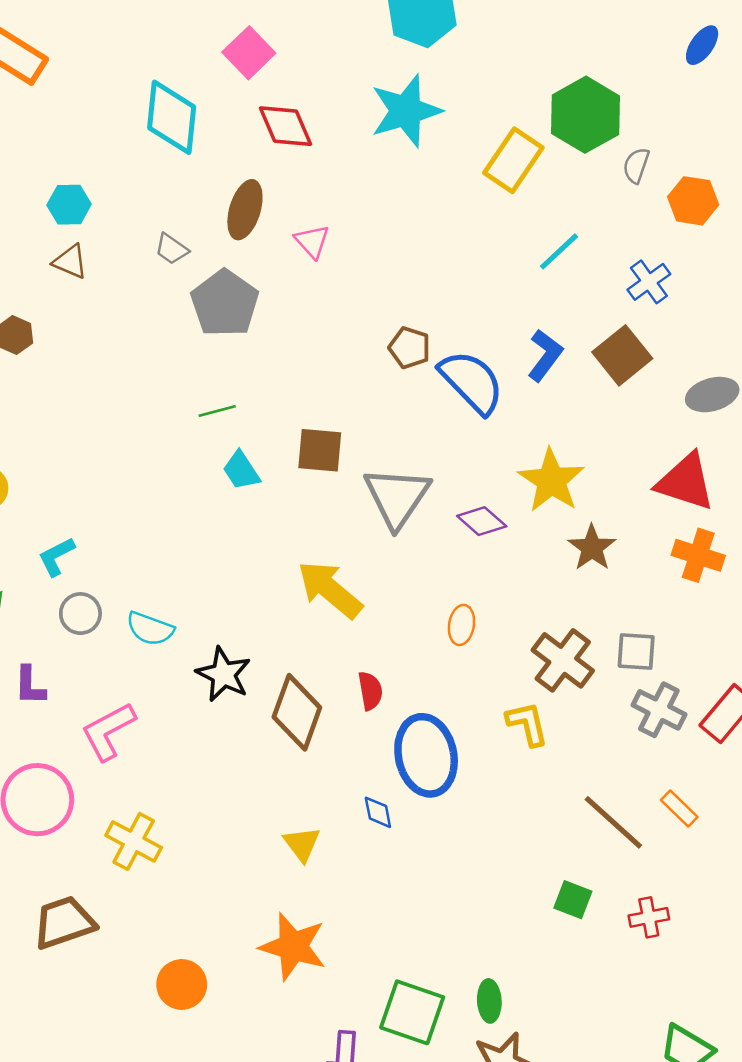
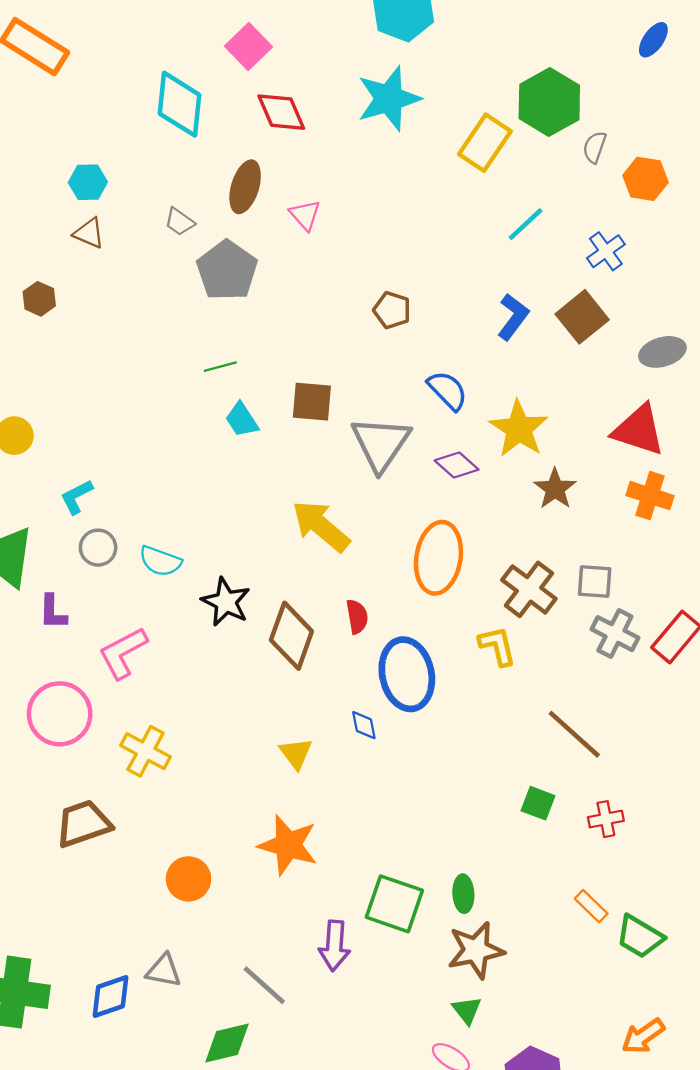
blue semicircle: (472, 382) -> (448, 390), moved, size x0.7
orange ellipse: (461, 625) -> (438, 558), size x2.0
orange rectangle: (679, 809) -> (591, 906), moved

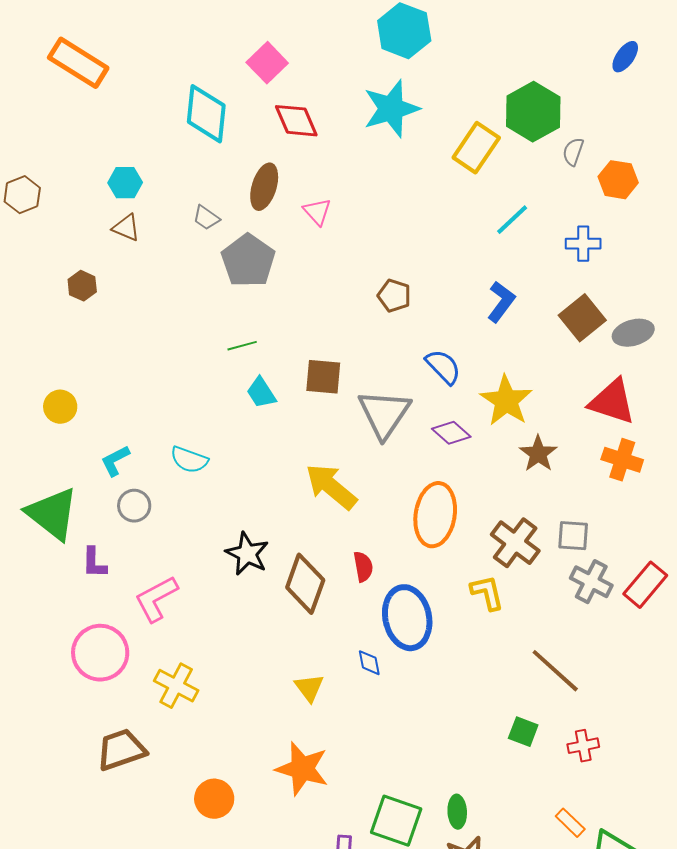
blue cross: (606, 251) -> (583, 244), turned 36
brown square: (582, 317) -> (582, 318), moved
cyan semicircle: (160, 561) -> (189, 460), moved

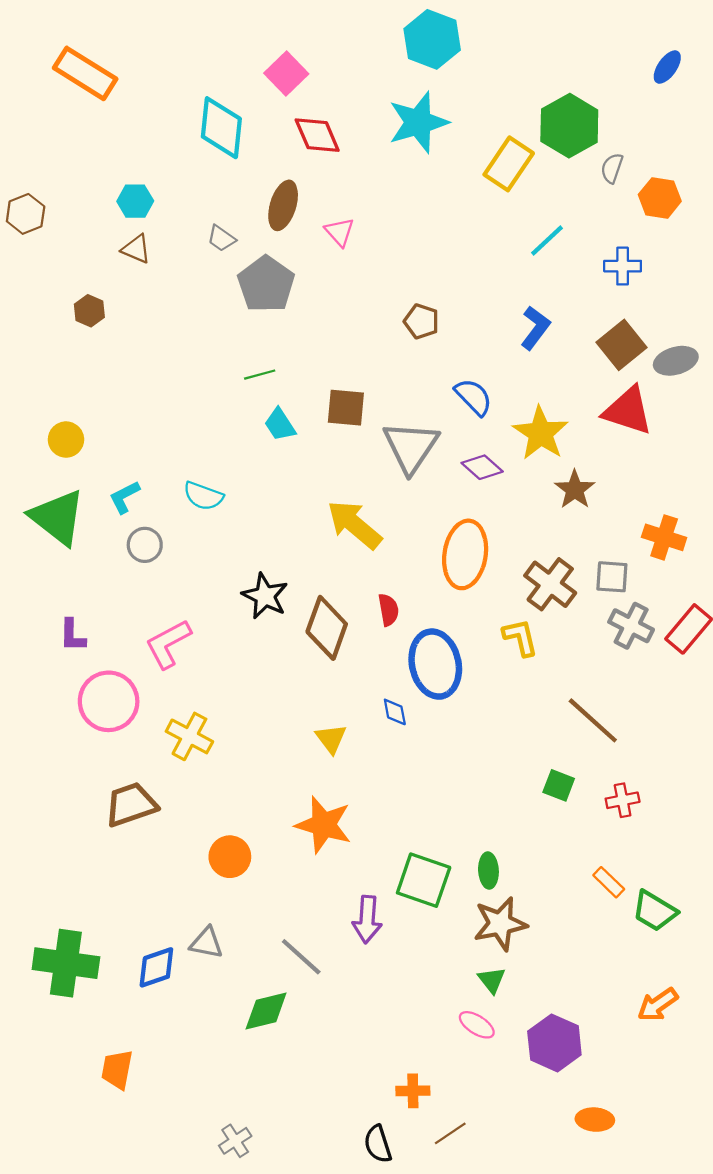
red triangle: (612, 402) -> (628, 411), moved
orange cross: (622, 460) -> (664, 537), moved
green triangle: (52, 514) -> (57, 517), moved
purple L-shape: (94, 563) -> (72, 635), moved

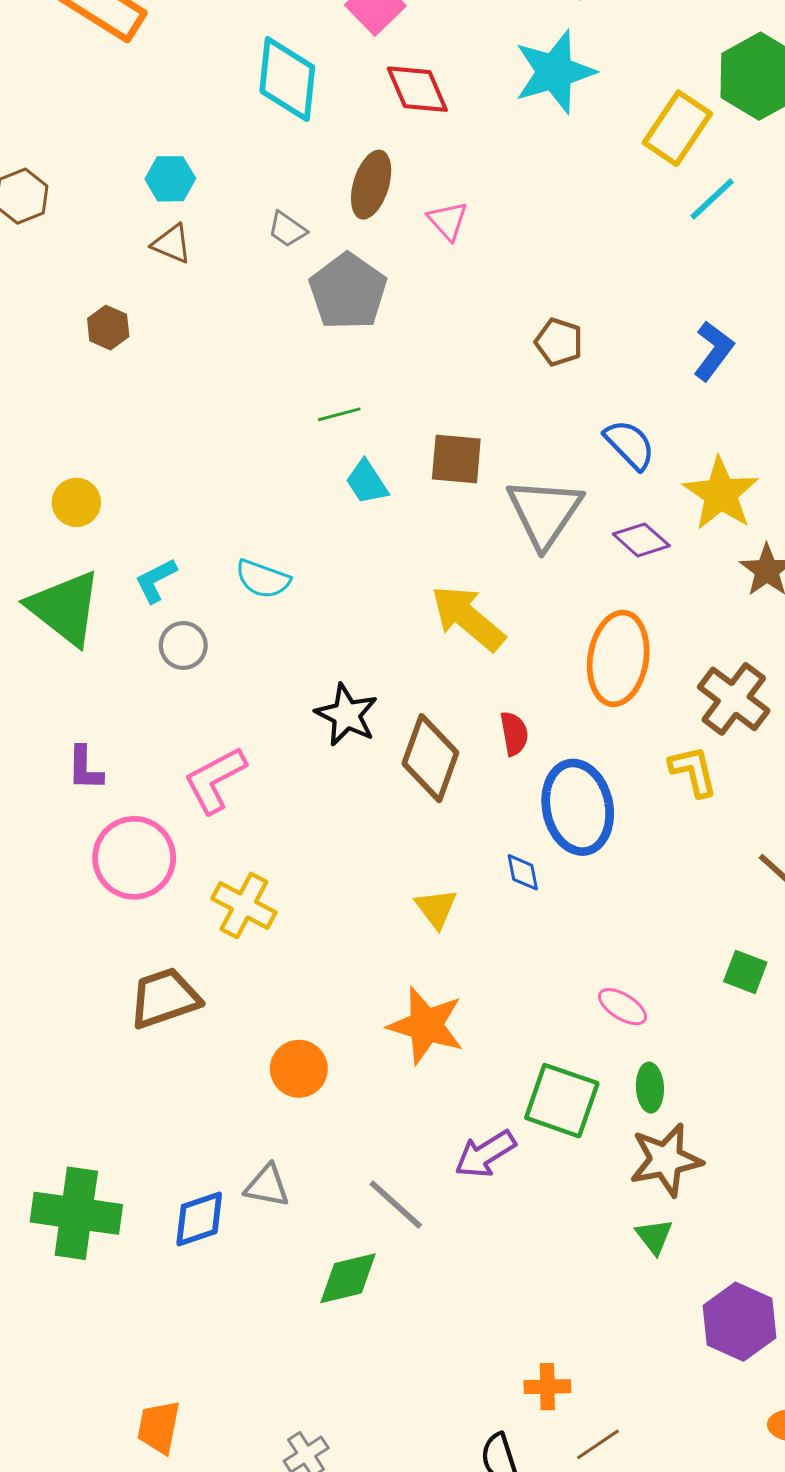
cyan line: (547, 241) -> (712, 199), moved
purple arrow: (367, 919) -> (485, 1154), turned 54
pink ellipse: (477, 1025) -> (622, 1007), moved
orange trapezoid: (117, 1070) -> (159, 1427), moved

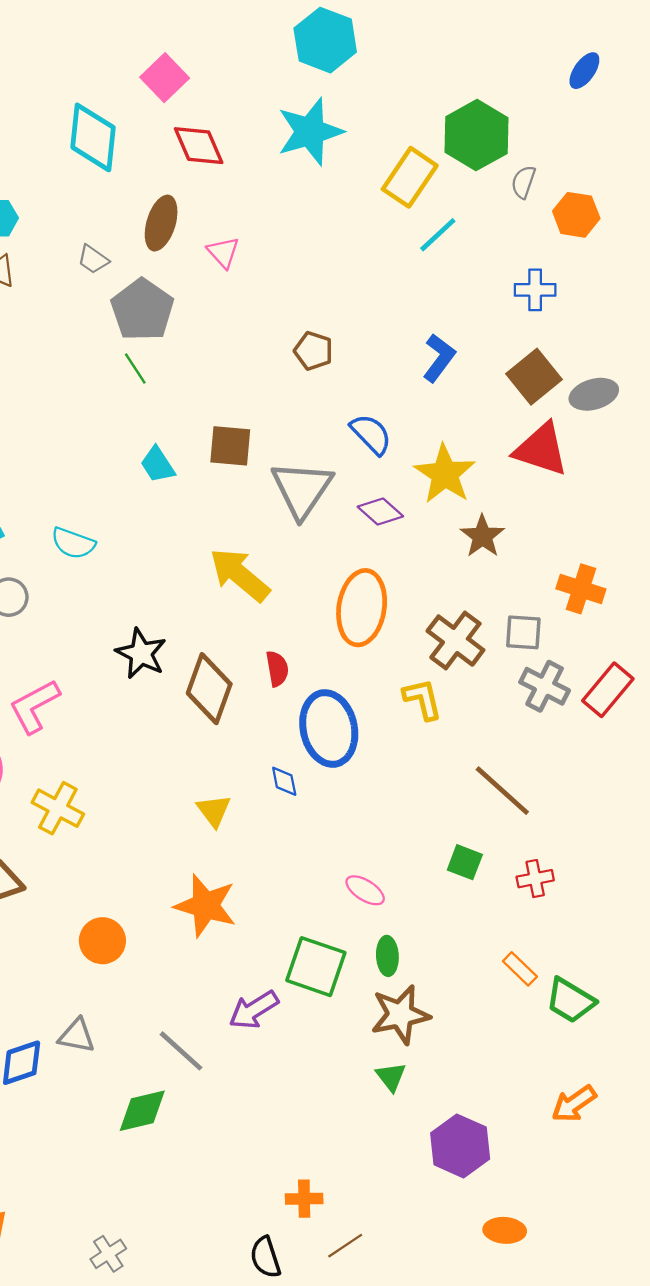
green line: (339, 414) -> (135, 368), moved, turned 72

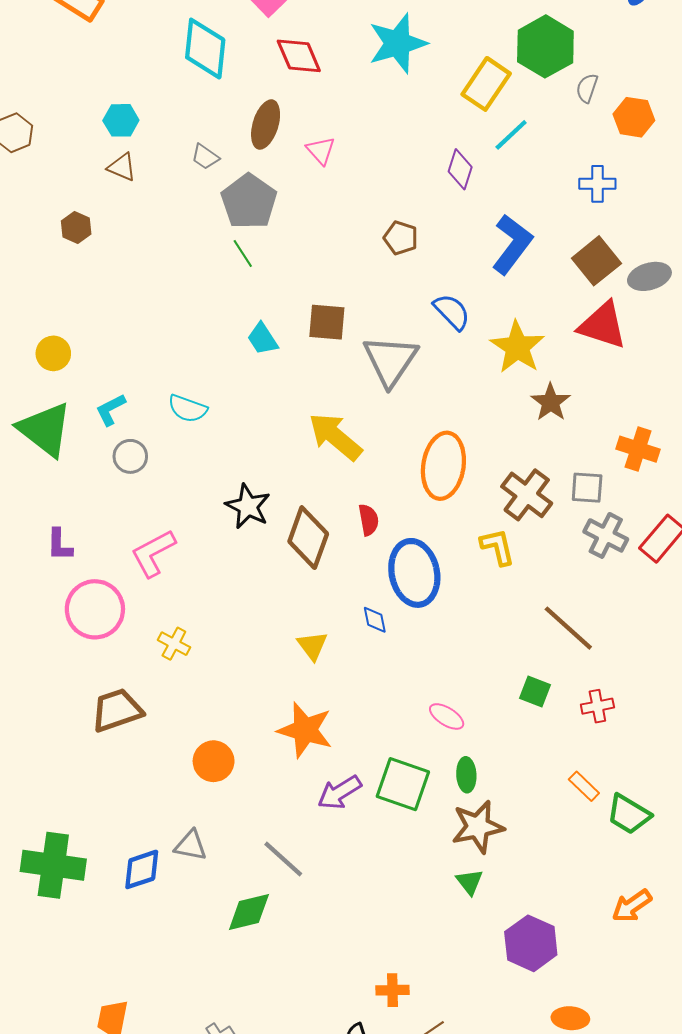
blue L-shape: (439, 358) -> (512, 244), size x1.4
purple diamond: (380, 512) -> (460, 169), moved, turned 66
yellow cross: (58, 808) -> (174, 644), size x0.7
purple arrow: (254, 1010) -> (339, 792), moved

